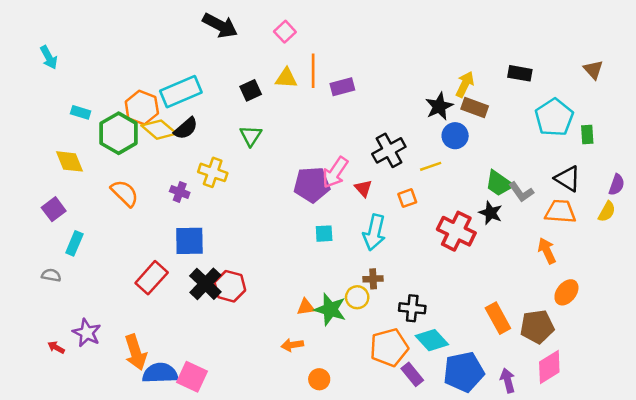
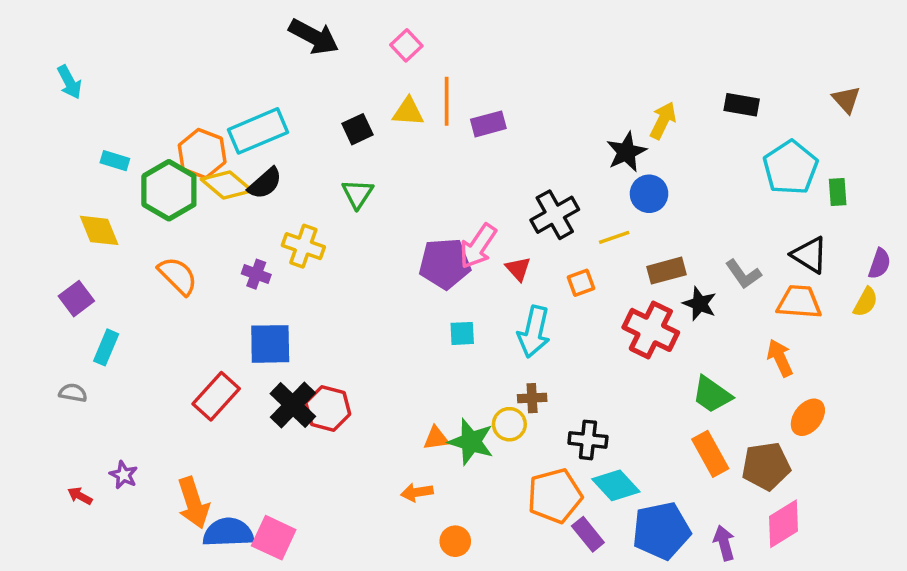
brown rectangle: (475, 108) -> (666, 271), moved, turned -35
green trapezoid: (499, 183) -> (712, 395), moved
purple star: (87, 333) -> (124, 475), size x0.7

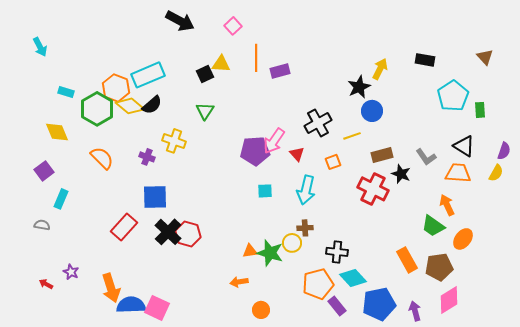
yellow triangle: (408, 112) -> (221, 64), moved
green trapezoid: (712, 395) -> (433, 226), moved

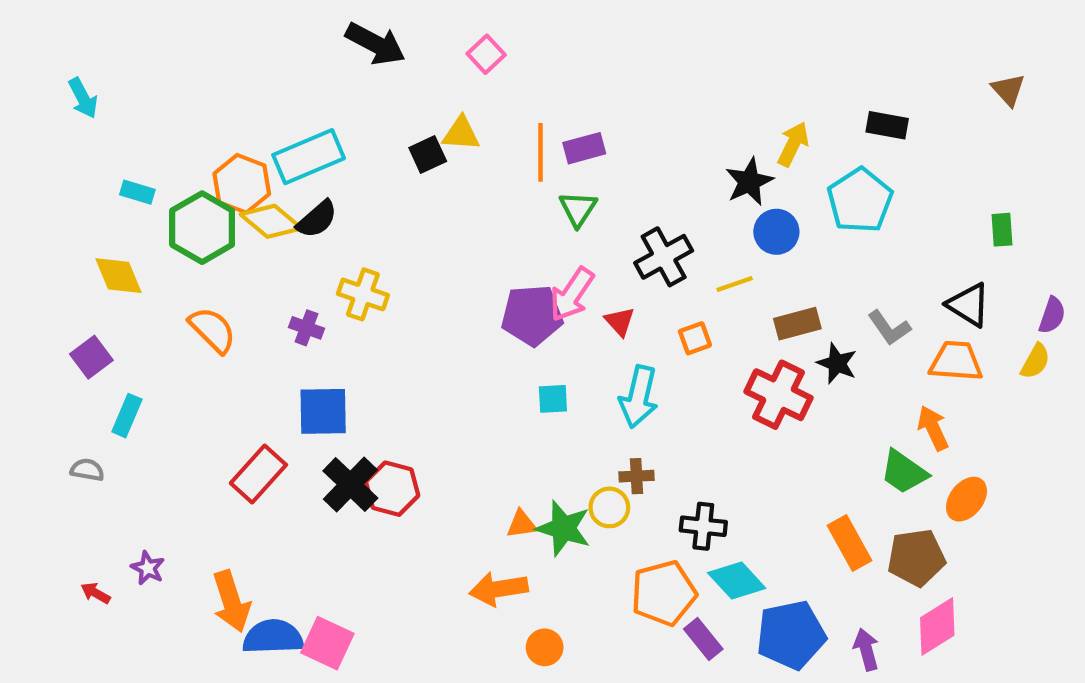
brown triangle: (485, 57) -> (1008, 90), moved
orange line: (256, 58) -> (540, 152), moved
cyan pentagon: (453, 96) -> (860, 200), moved
green triangle: (205, 111) -> (578, 209), moved
orange arrow: (239, 282) -> (499, 589), size x1.5

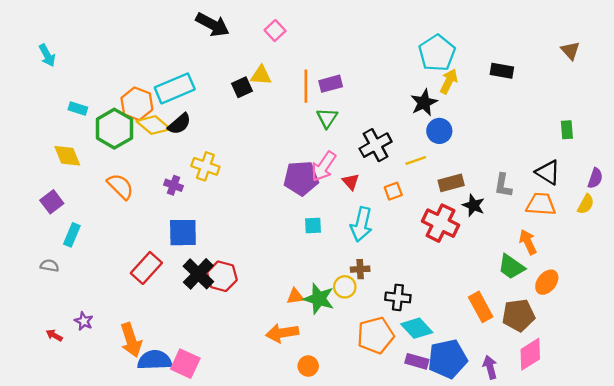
cyan pentagon: (860, 200) -> (437, 53), moved
gray L-shape: (889, 328) -> (503, 185), turned 45
purple rectangle: (703, 639) -> (417, 361), moved, turned -35

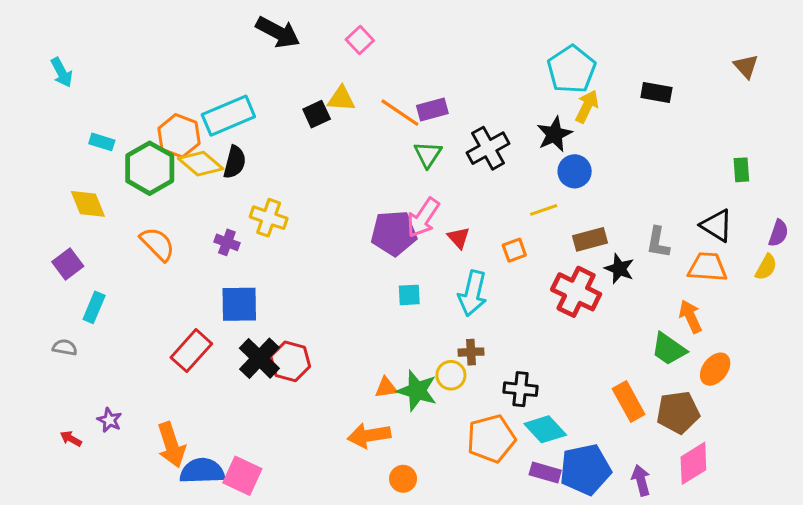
orange line: (306, 86) -> (400, 113), turned -56
black semicircle: (179, 124) -> (235, 162), turned -35
black cross: (376, 145) -> (488, 148), moved

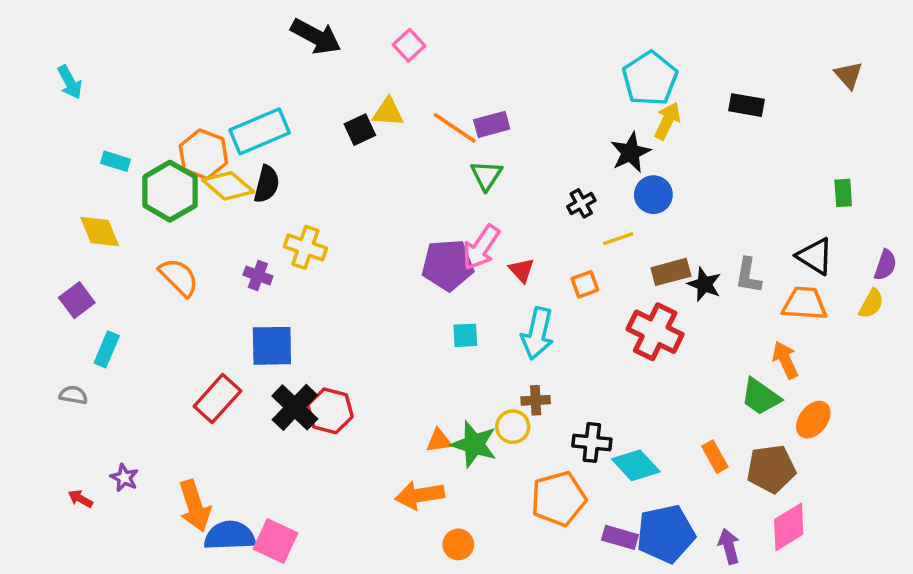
black cross: (488, 148) -> (581, 203), moved, size x0.6
black star: (619, 269) -> (704, 284), moved
orange rectangle: (629, 402) -> (715, 457), size x0.7
cyan diamond: (545, 429) -> (636, 465), moved

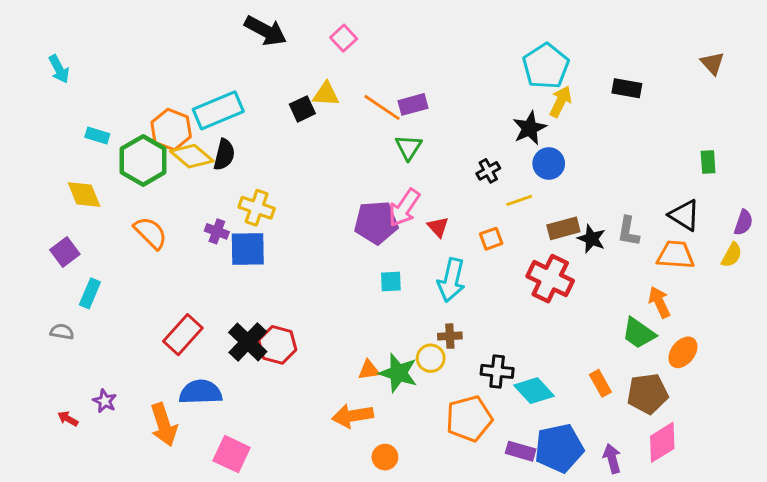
blue square: (272, 346) -> (248, 249), moved
blue semicircle: (230, 536) -> (201, 392), moved

